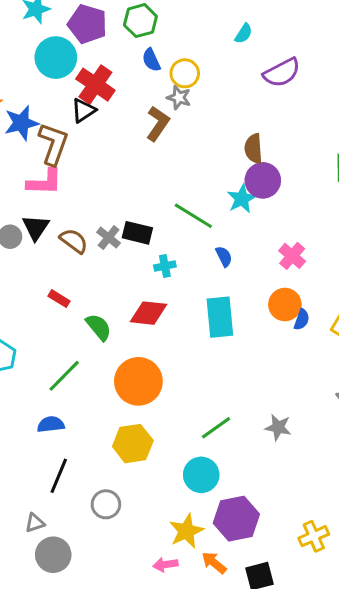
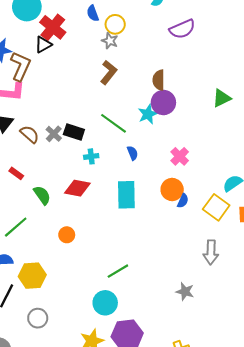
brown L-shape: (158, 124) -> (109, 72), moved
orange circle: (138, 381) -> (67, 235), size x0.5
gray star: (278, 427) -> (185, 292), moved
yellow hexagon: (133, 444) -> (32, 276), moved

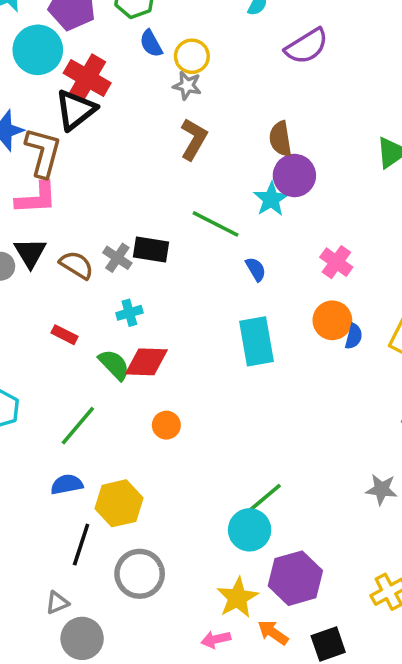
black triangle: (43, 45) -> (76, 110), size x1.4
cyan cross: (91, 156) -> (129, 313), moved
red diamond: (77, 188) -> (146, 362), moved
green line: (118, 271) -> (265, 498), moved
gray circle: (38, 318) -> (140, 574), size x1.4

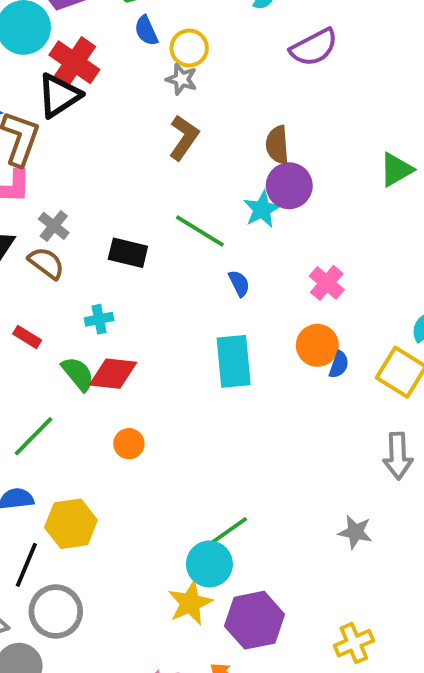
gray cross: (117, 258) -> (54, 226), moved
gray circle: (140, 574) -> (56, 612), moved
yellow star: (237, 598) -> (190, 603), moved

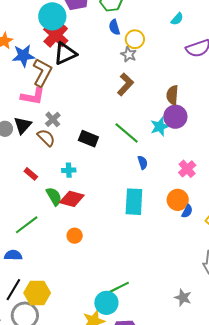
red cross: (74, 62) -> (56, 35), moved
yellow hexagon: (71, 524) -> (37, 293), moved

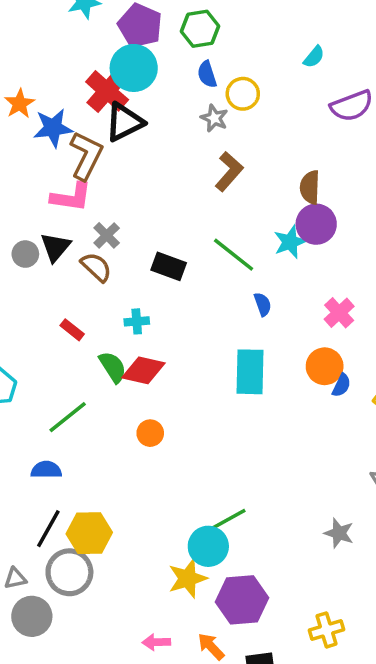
cyan circle: (52, 16) -> (134, 68), moved
gray star: (129, 54) -> (214, 118), moved

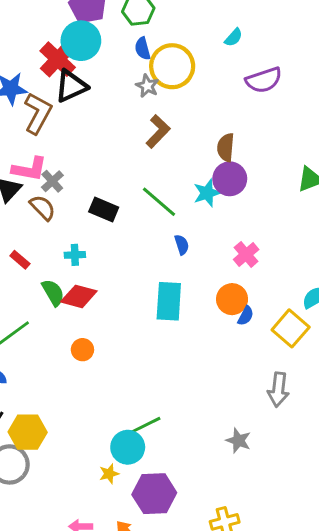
yellow circle: (243, 94) -> (172, 66), size x1.6
pink L-shape: (71, 197) -> (29, 169), moved
yellow star: (188, 578) -> (109, 474), size x0.6

